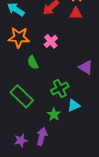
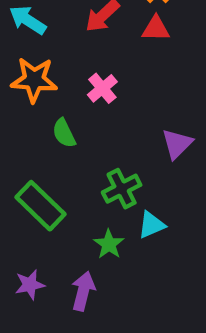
purple triangle: (86, 67) -> (177, 144), turned 42
purple star: (21, 140) -> (30, 285), moved

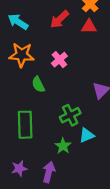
green rectangle: (40, 206) -> (25, 125), turned 44

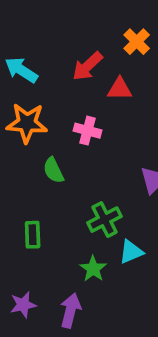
red triangle: (89, 26) -> (120, 89), moved
pink cross: (59, 60) -> (87, 131), turned -35
green rectangle: (25, 125) -> (33, 235), size x0.6

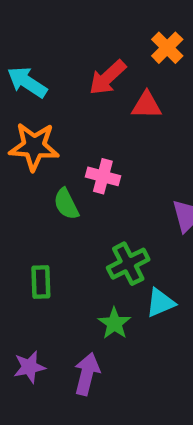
pink cross: (87, 131) -> (103, 176), moved

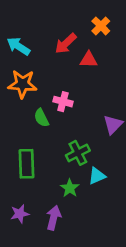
green rectangle: (41, 282) -> (27, 164), size x1.5

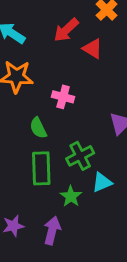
red triangle: (89, 60) -> (93, 49), turned 30
green semicircle: (41, 118) -> (38, 128), moved
green rectangle: (27, 164) -> (41, 168), moved

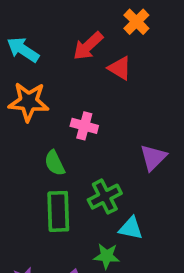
cyan triangle: (102, 182) -> (131, 228), turned 35
green star: (71, 196) -> (107, 256), moved, turned -30

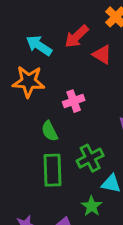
cyan arrow: (23, 50) -> (39, 45), moved
pink cross: (84, 126) -> (74, 101), turned -35
green star: (107, 256) -> (92, 206), turned 30

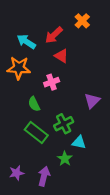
red triangle: (102, 55) -> (61, 56), moved
green rectangle: (53, 170) -> (36, 132), turned -50

